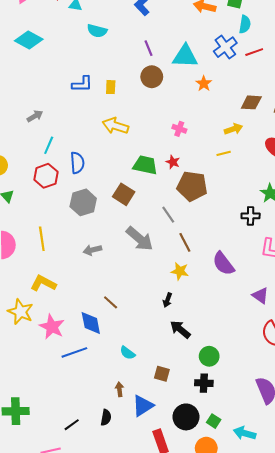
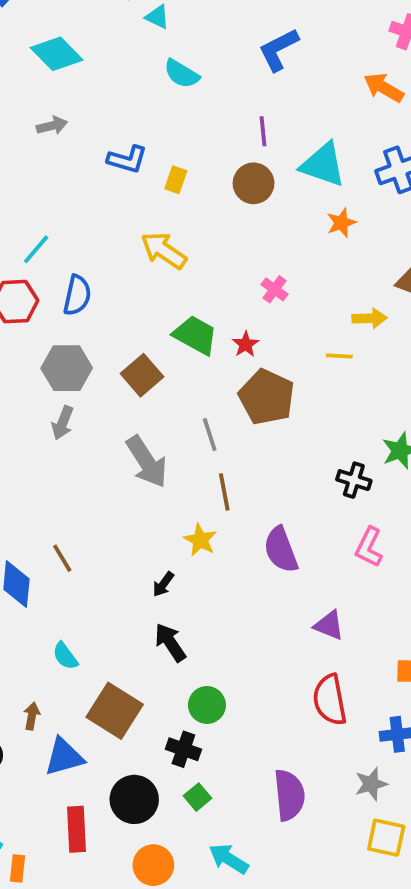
gray arrow: (35, 116) -> (52, 126), moved
gray arrow: (92, 250) -> (63, 423), moved, turned -72
purple triangle: (260, 296) -> (329, 625), turned -30
brown square: (162, 374) -> (115, 711), size x1.8
green square: (214, 421) -> (197, 797), moved

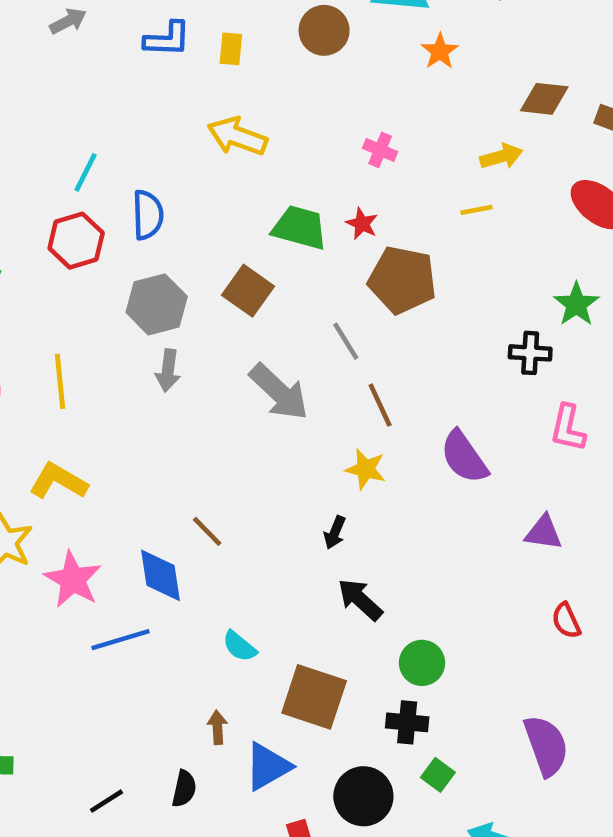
red semicircle: (330, 700) -> (566, 621), size x0.6

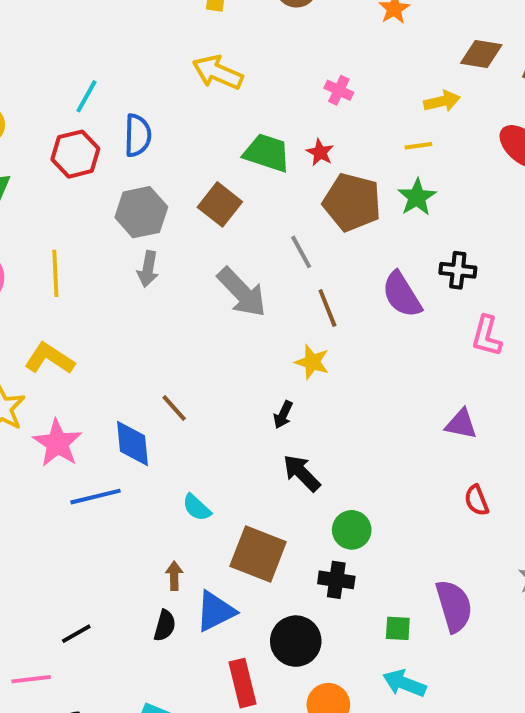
green star: (576, 304) -> (417, 197), moved
purple semicircle: (464, 457) -> (402, 295), moved
green square: (438, 775) -> (398, 628), moved, turned -36
black semicircle: (184, 789) -> (165, 626), moved

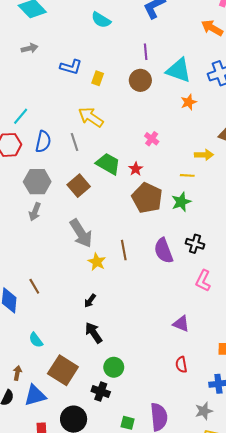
gray line: (301, 252) -> (75, 142), moved
yellow star: (312, 362) -> (97, 262), moved

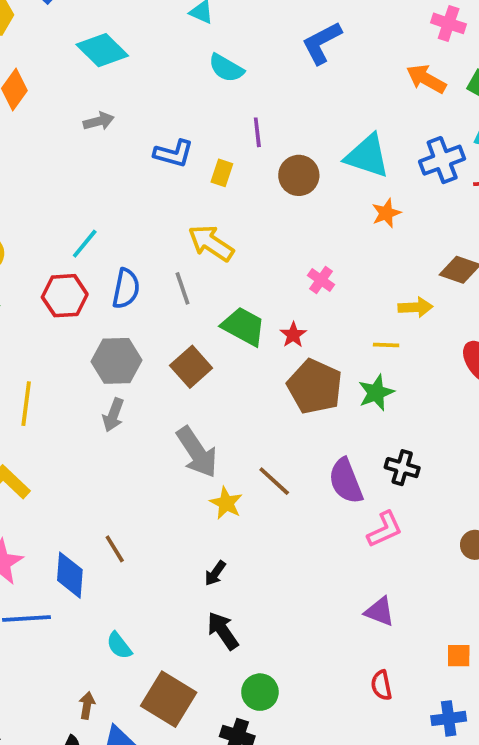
purple line: (146, 52) -> (257, 132), moved
brown line: (124, 250) -> (274, 481), turned -36
pink L-shape: (203, 281) -> (385, 529), moved, turned -140

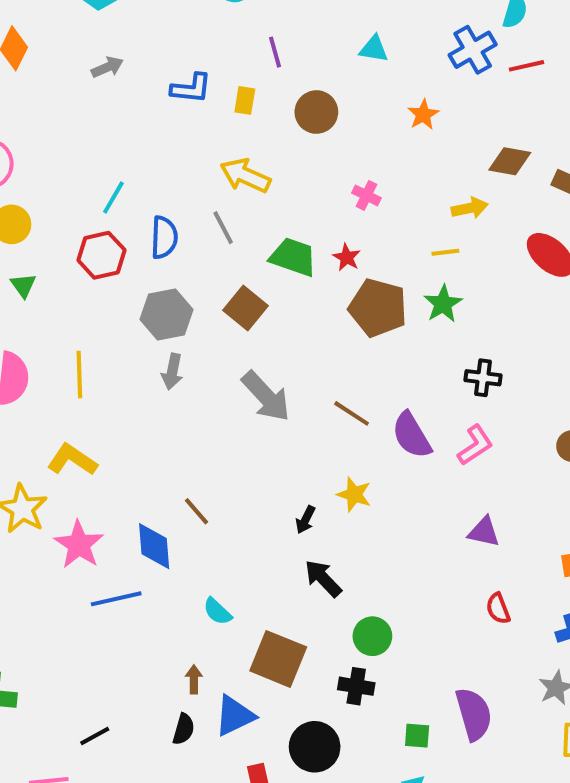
cyan triangle: (367, 156) -> (374, 49), moved, size x0.6
brown circle: (299, 175) -> (316, 112), moved
purple semicircle: (346, 481) -> (412, 435), moved
yellow star: (226, 503) -> (354, 494), moved

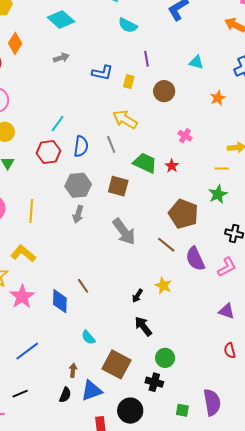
brown square: (245, 308) -> (118, 186), turned -30
brown pentagon: (378, 308) -> (183, 214), moved
blue line: (116, 599) -> (27, 351), moved, turned -30

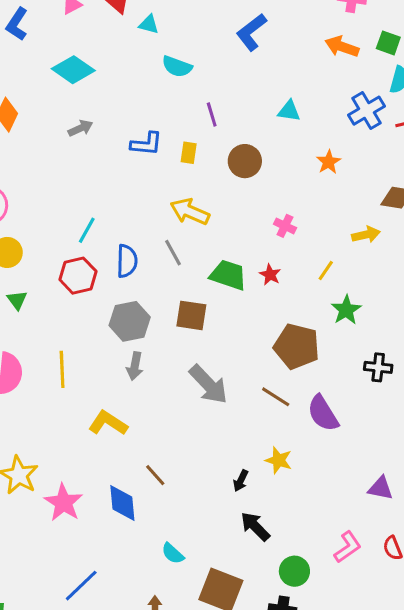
yellow line: (222, 168) -> (326, 271), moved, turned -48
yellow L-shape: (23, 253) -> (108, 423), moved
pink L-shape: (227, 267) -> (348, 547), moved

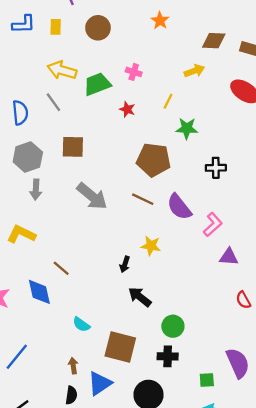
green trapezoid: (228, 275) -> (97, 84), moved, turned -32
green star: (346, 310) -> (187, 128), turned -30
pink L-shape: (348, 547) -> (213, 225), moved

